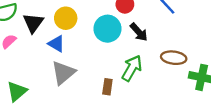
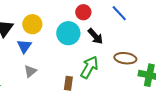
blue triangle: (56, 44) -> (24, 46), turned 35
gray triangle: (63, 73) -> (30, 71), size x0.6

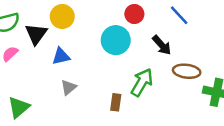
yellow circle: (32, 24) -> (62, 16), moved
black arrow: (95, 36) -> (162, 45), moved
blue triangle: (24, 46) -> (61, 56), turned 42

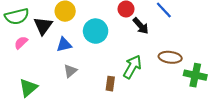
cyan circle: (116, 40) -> (96, 31), moved
black arrow: (162, 45) -> (141, 26), moved

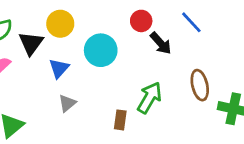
blue triangle: (64, 45) -> (59, 68), turned -35
brown ellipse: (170, 57) -> (200, 85), turned 70

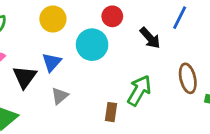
red circle: (141, 21) -> (112, 16), moved
blue line: (191, 22) -> (180, 18), turned 70
black triangle: (31, 43) -> (25, 77), moved

